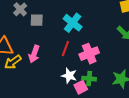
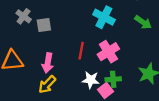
cyan cross: (73, 23) -> (104, 17), moved
yellow arrow: (13, 62) -> (47, 84), moved

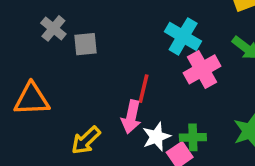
pink cross: (108, 52) -> (202, 69), moved
pink arrow: (48, 63) -> (131, 117), moved
white star: (91, 80) -> (156, 137), turned -30

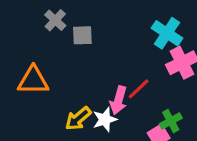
red line: (144, 89) -> (139, 89), moved, turned 30
white star: (156, 137) -> (105, 119), moved
green cross: (193, 137) -> (171, 121), turned -30

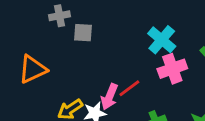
gray cross: (55, 20) -> (59, 16), turned 30
orange triangle: (33, 80) -> (33, 69), turned -32

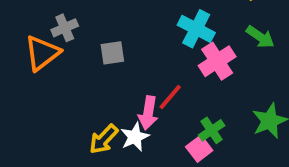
gray square: (83, 33) -> (112, 53), moved
orange triangle: (33, 69) -> (42, 53), moved

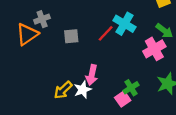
pink cross: (217, 61) -> (154, 49), moved
red line: (170, 97) -> (106, 33), moved

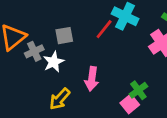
gray cross: (42, 19) -> (34, 51), moved
white star: (83, 90) -> (54, 62), moved

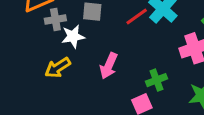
green cross: (138, 90) -> (156, 80), moved
yellow arrow: (60, 99) -> (58, 68), moved

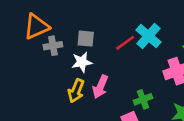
white star: (73, 36) -> (82, 62), moved
yellow arrow: (58, 68) -> (76, 91), moved, turned -35

